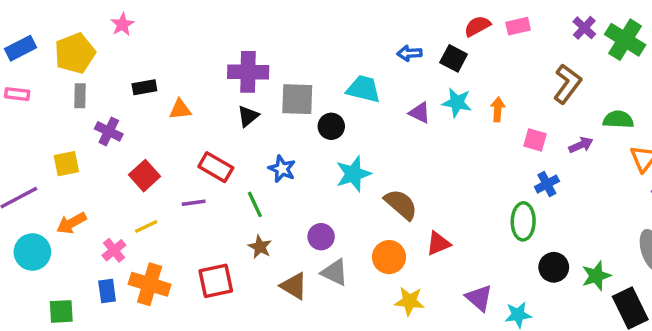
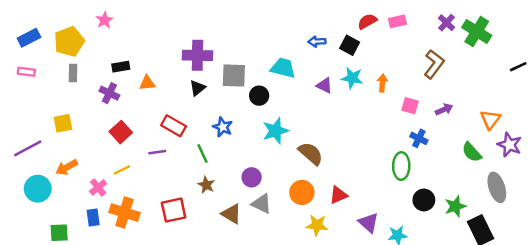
green semicircle: (618, 120) -> (472, 152), moved, turned -135
purple cross: (109, 131) -> (109, 93), moved
blue cross: (547, 184) -> (419, 138), turned -36
red triangle: (438, 243) -> (338, 195), moved

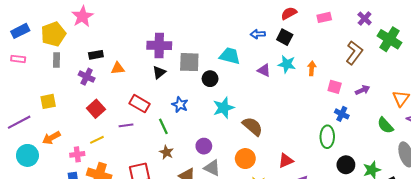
pink star: (104, 20) -> (82, 16), size x1.5
red semicircle: (367, 21) -> (289, 13), moved
green cross: (477, 31) -> (389, 39), moved
pink cross: (98, 187) -> (77, 154), turned 32
red triangle: (338, 195) -> (286, 161), moved

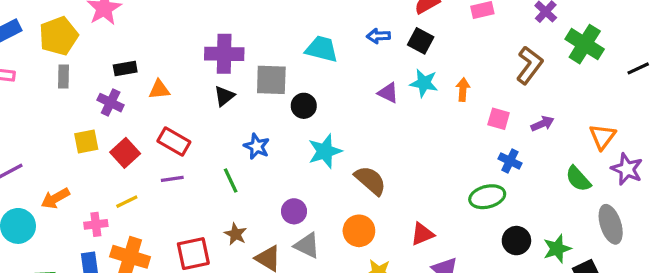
cyan trapezoid: (230, 56) -> (322, 49), moved
yellow square: (48, 101) -> (86, 142), moved
red rectangle: (139, 104) -> (174, 142), moved
green ellipse: (327, 137) -> (487, 197), turned 75
brown star: (166, 152) -> (236, 234), moved

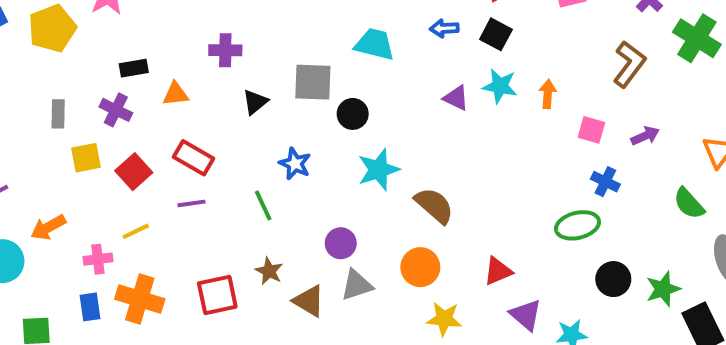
purple cross: (224, 54) -> (225, 50), moved, size x0.7
gray rectangle: (63, 77) -> (58, 114), moved
gray triangle: (307, 245) -> (357, 285), turned -44

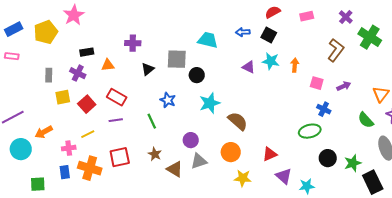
red square: (217, 295) -> (120, 157), moved

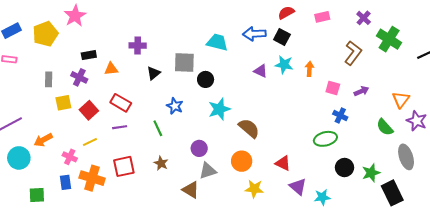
blue arrow: (243, 32) -> (254, 34), size x1.5
pink cross: (69, 148) -> (70, 157), turned 32
red triangle: (270, 154) -> (283, 163), turned 49
brown triangle: (175, 169) -> (191, 190), moved

